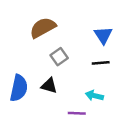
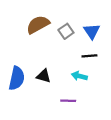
gray square: (59, 57) -> (66, 31), moved
cyan arrow: (94, 96) -> (79, 76), moved

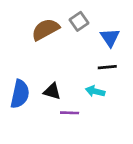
gray square: (66, 31) -> (79, 21), moved
purple line: (68, 101) -> (70, 113), moved

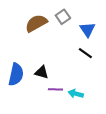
black line: (107, 67) -> (85, 53), turned 40
cyan arrow: (95, 91) -> (76, 94), moved

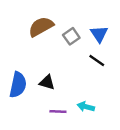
gray square: (63, 17) -> (71, 36), moved
purple line: (55, 89) -> (58, 112), moved

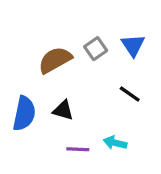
brown semicircle: (41, 27) -> (55, 60), moved
black line: (97, 61) -> (130, 94), moved

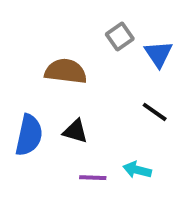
gray square: (96, 49) -> (120, 37), moved
brown semicircle: (55, 60) -> (66, 71), turned 36

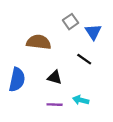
black line: (155, 112) -> (84, 59), moved
black triangle: (75, 131) -> (55, 77), moved

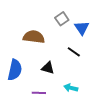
purple line: (55, 105) -> (39, 93), moved

